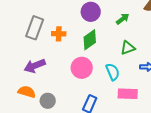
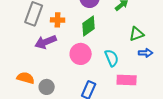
green triangle: (128, 48) -> (137, 34), moved
purple arrow: (35, 66) -> (46, 42), moved

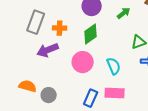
pink rectangle: (127, 80) -> (115, 93), moved

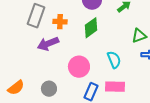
pink circle: (83, 62) -> (79, 67), moved
orange semicircle: (28, 86) -> (16, 88), moved, turned 126

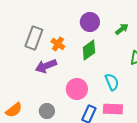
orange cross: (60, 22) -> (58, 44), turned 32

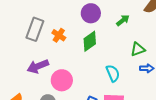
purple arrow: (46, 66) -> (38, 66), moved
pink circle: (77, 89) -> (62, 80), moved

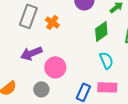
green diamond: (90, 41) -> (101, 31), moved

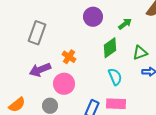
orange cross: (52, 22) -> (69, 57), moved

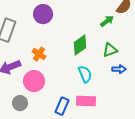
purple circle: (93, 17) -> (43, 14), moved
green arrow: (125, 24) -> (107, 21), moved

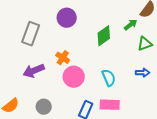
green diamond: (80, 45) -> (104, 36), moved
green triangle: (110, 50) -> (145, 44), moved
pink circle: (34, 81) -> (74, 77), moved

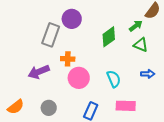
gray rectangle: (31, 34) -> (51, 35), moved
green triangle: (145, 44) -> (141, 45), moved, turned 42
orange cross: (63, 58) -> (68, 59), turned -32
pink rectangle: (110, 105) -> (126, 106), moved

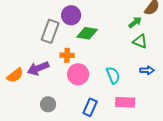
green diamond: (109, 37) -> (87, 33), moved, turned 45
orange semicircle: (16, 107) -> (15, 75), moved

